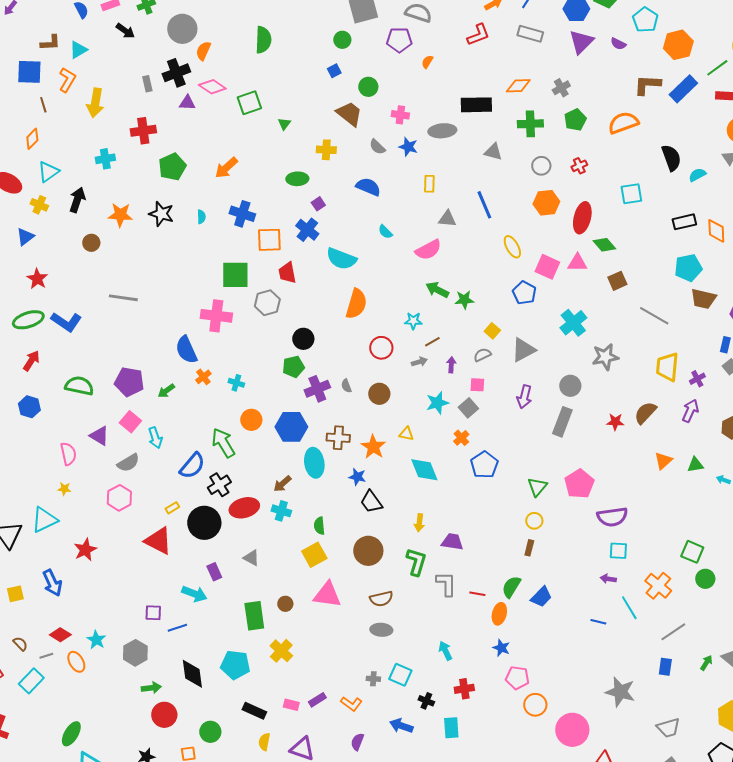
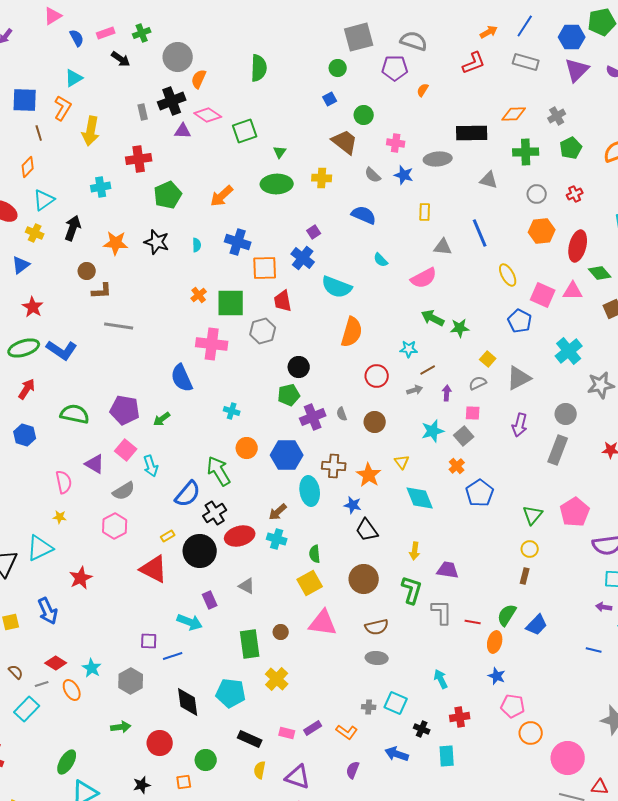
brown L-shape: (50, 43) -> (102, 291), moved
green ellipse: (297, 179) -> (277, 184), moved, size x1.4
orange cross: (203, 377) -> (199, 295), moved
yellow triangle: (406, 434) -> (402, 462), turned 42
green arrow: (151, 688) -> (121, 727), moved

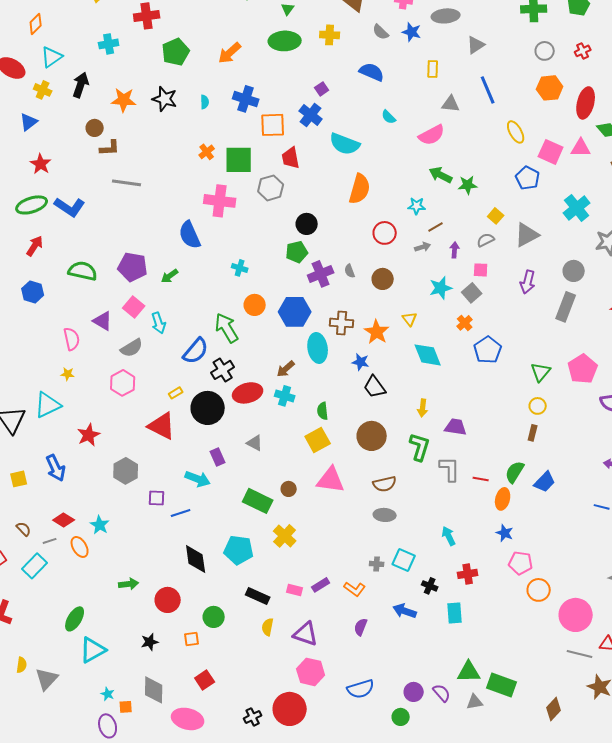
gray triangle: (489, 180) -> (476, 45), moved, turned -48
green rectangle: (250, 644) -> (258, 501), turned -56
gray hexagon: (131, 681) -> (126, 471), moved

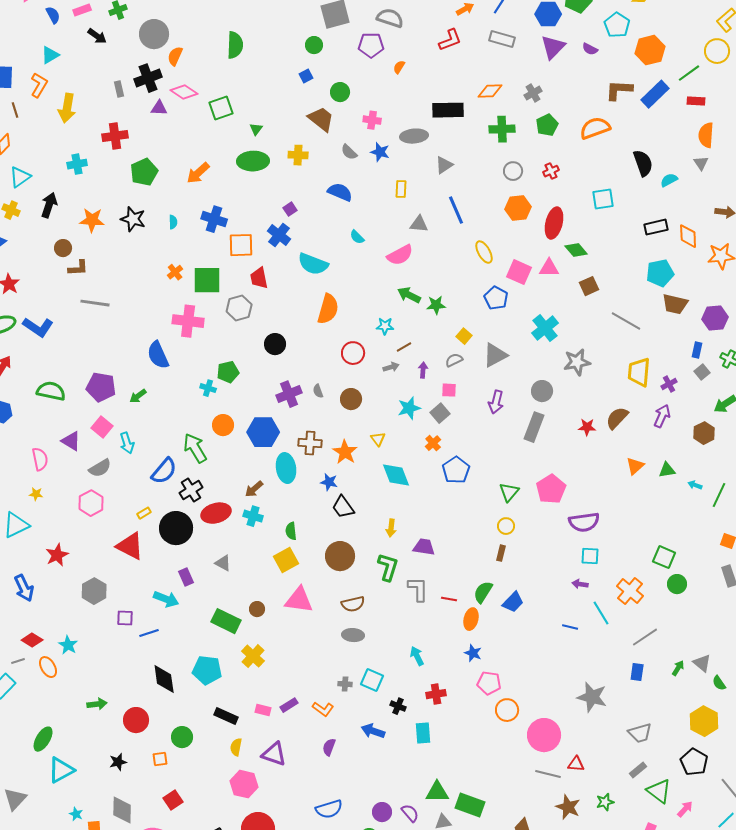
green pentagon: (297, 252) -> (228, 372), moved
pink hexagon: (311, 672) -> (244, 784), moved

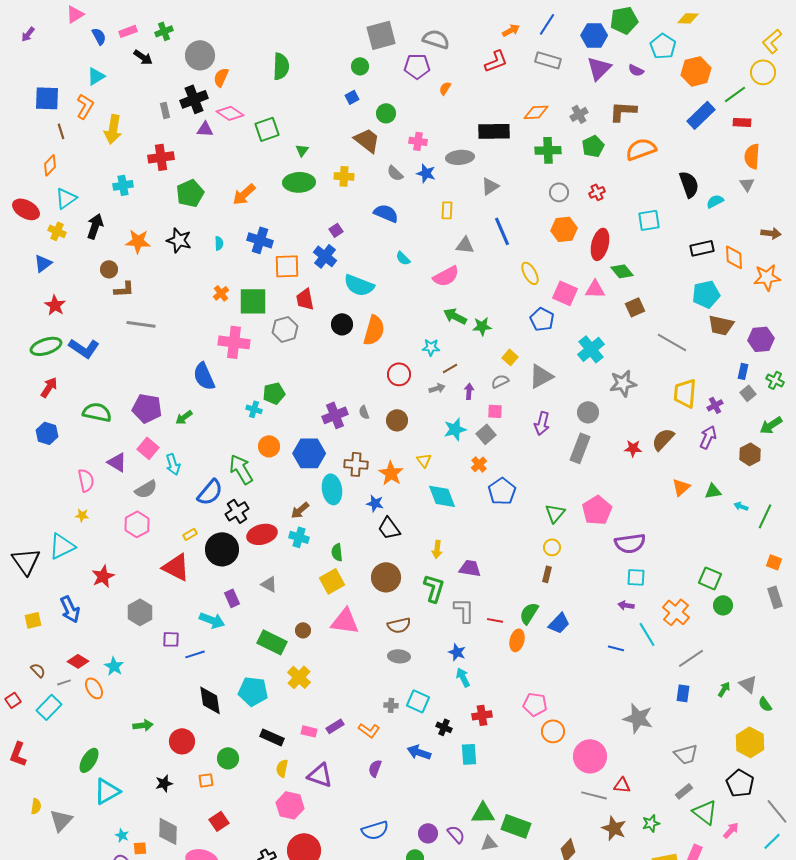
brown L-shape: (619, 90) -> (623, 111), moved
black circle: (275, 344) -> (342, 324), moved
blue star: (473, 653) -> (457, 652), moved

